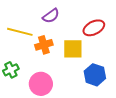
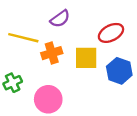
blue hexagon: (95, 75) -> (119, 71), moved

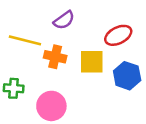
orange cross: (52, 53) -> (55, 57), turned 30
green cross: (13, 83) -> (14, 88), turned 30

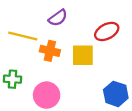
blue hexagon: (127, 76) -> (116, 94), moved

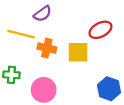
purple semicircle: (58, 18) -> (43, 14), moved

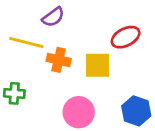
pink circle: (44, 90) -> (79, 112), moved

